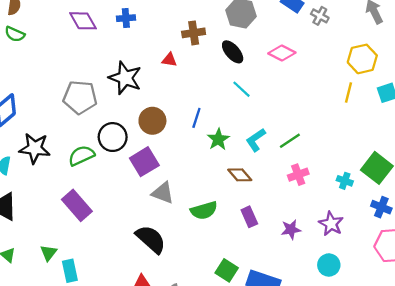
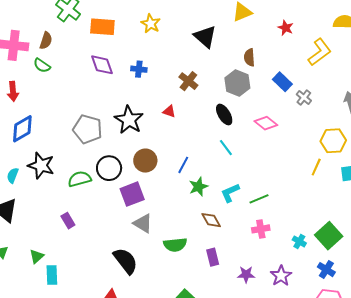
brown cross: (194, 33) -> (188, 81), moved, turned 36
purple rectangle: (77, 205) -> (68, 221), size x0.6

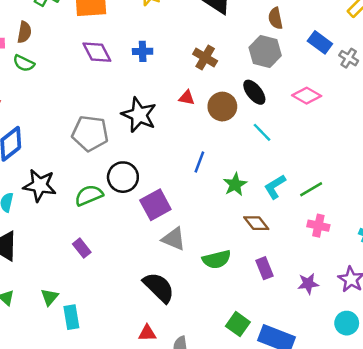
brown circle: (145, 161) -> (222, 107), moved
blue line: (183, 165) -> (199, 162), moved
pink cross: (261, 229) -> (318, 226), turned 30

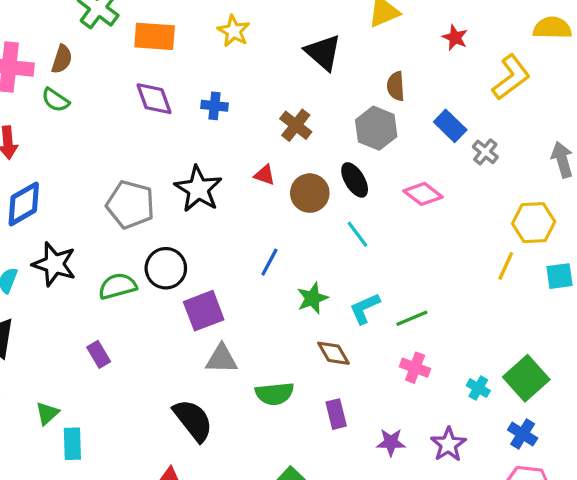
gray triangle: (174, 239) -> (222, 359), turned -30

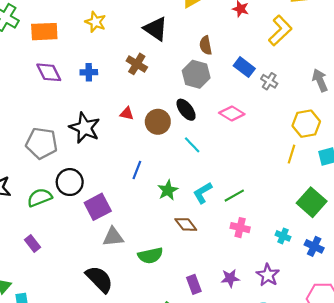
brown cross: (296, 125) -> (137, 64), moved
green square: (526, 378) -> (312, 202), moved
purple rectangle: (336, 414) -> (194, 284), moved
blue cross: (523, 434) -> (314, 246), moved

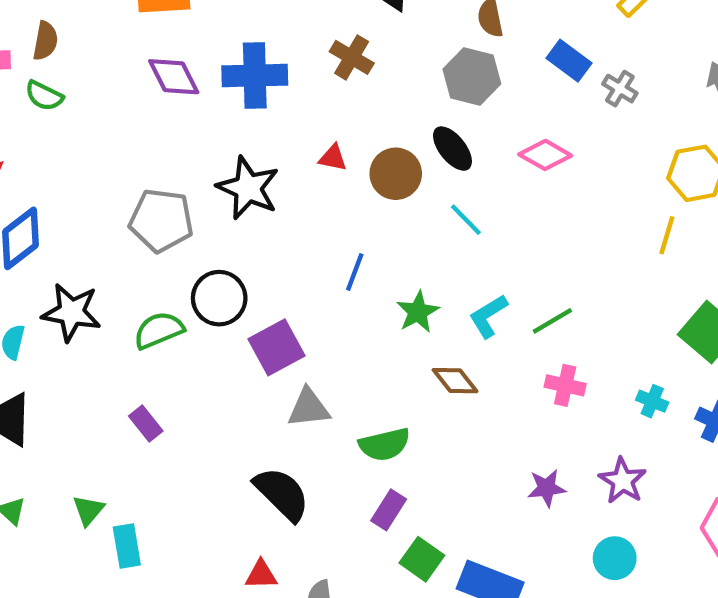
blue cross: (89, 72) -> (255, 75), size x1.8
purple rectangle: (194, 284) -> (389, 510), moved, turned 54

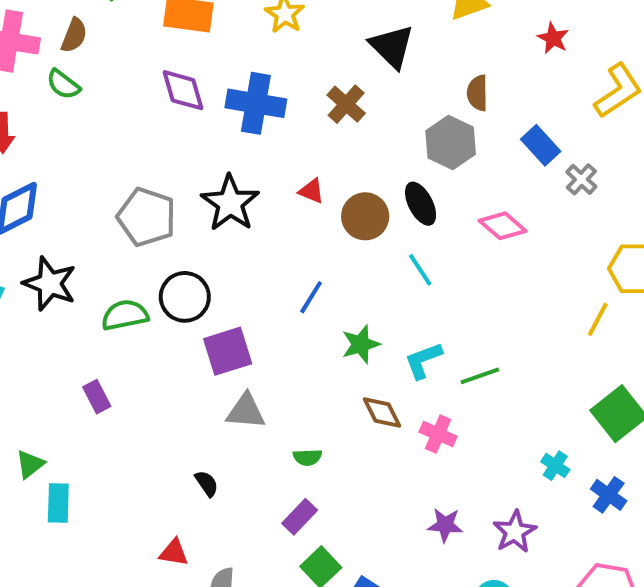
pink cross: (565, 385) -> (438, 434), moved
green semicircle: (385, 444) -> (307, 457), size x0.6
black semicircle: (282, 494) -> (207, 484), size x0.5

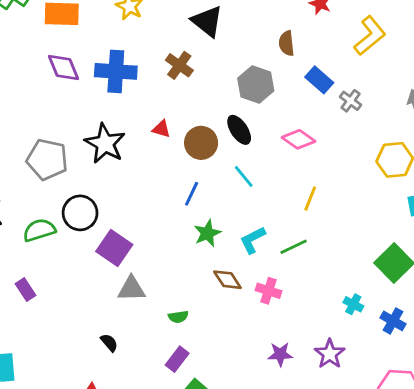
brown semicircle: (478, 93) -> (287, 43), moved
blue line: (311, 297) -> (192, 194), moved
yellow line: (598, 319) -> (310, 199), moved
purple square: (228, 351) -> (114, 248), turned -32

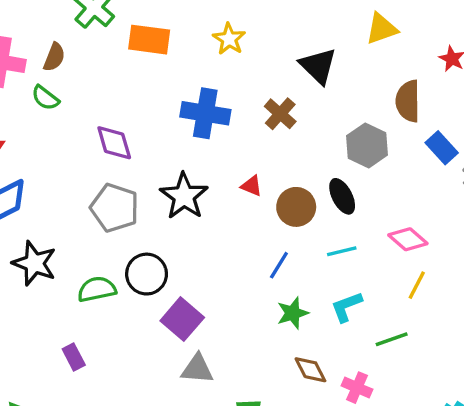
brown semicircle: (287, 43) -> (408, 101), size x1.4
purple diamond: (64, 68) -> (114, 143), moved
pink diamond: (299, 139) -> (408, 239), moved
cyan line: (244, 176) -> (342, 251), turned -70
cyan L-shape: (253, 240) -> (346, 307), moved

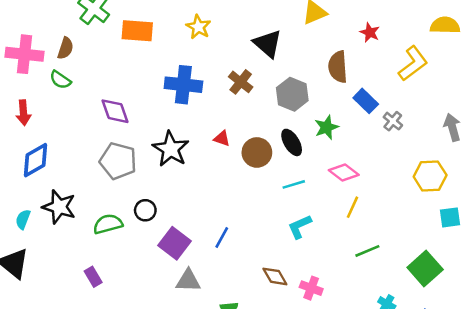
gray hexagon: (367, 145) -> (292, 94), moved
blue line: (279, 265) -> (222, 237), moved
black circle: (147, 274) -> (145, 210), size x0.7
green star: (293, 313) -> (327, 127), moved
green line: (392, 339) -> (367, 251), moved

